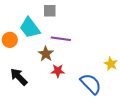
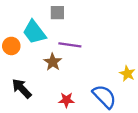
red star: (58, 71) -> (66, 100), moved

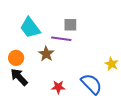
gray square: (57, 13) -> (70, 25), moved
orange circle: (11, 46) -> (16, 58), moved

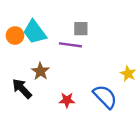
brown star: (46, 54) -> (40, 71), moved
orange circle: (16, 58) -> (15, 36), moved

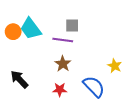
brown star: (40, 71) -> (63, 64), moved

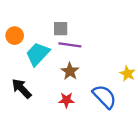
gray square: (72, 25) -> (61, 29), moved
cyan trapezoid: (31, 29) -> (38, 54), moved, turned 80

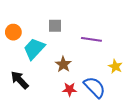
purple line: (70, 45) -> (91, 39), moved
red star: (66, 100) -> (70, 89), moved

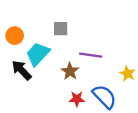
purple line: (91, 39) -> (91, 55), moved
black arrow: (20, 80) -> (22, 70), moved

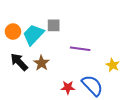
cyan trapezoid: (38, 54) -> (33, 35), moved
brown star: (70, 71) -> (41, 63), moved

